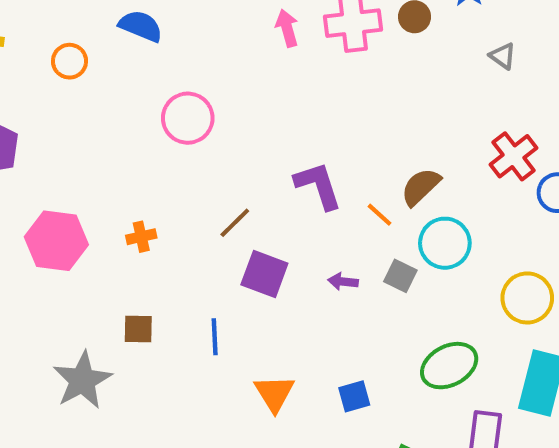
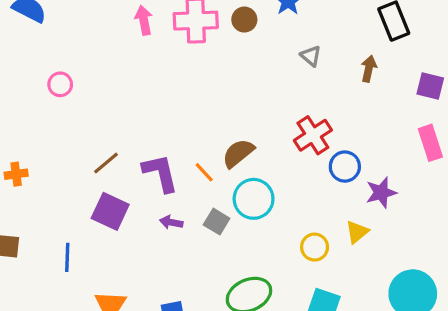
pink circle: (188, 118) -> (60, 84), size x0.6
purple L-shape: (318, 186) -> (160, 173), moved
brown line: (235, 223) -> (106, 163), moved
yellow circle: (527, 298) -> (315, 247), size x0.7

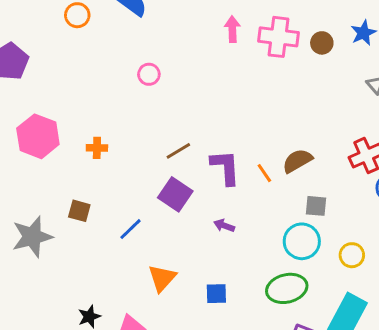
cyan circle: (254, 199) -> (302, 241), moved
purple arrow: (171, 222) -> (224, 226), moved
gray square: (217, 222) -> (316, 206), moved, turned -35
blue line: (67, 257) -> (131, 229), turned 35

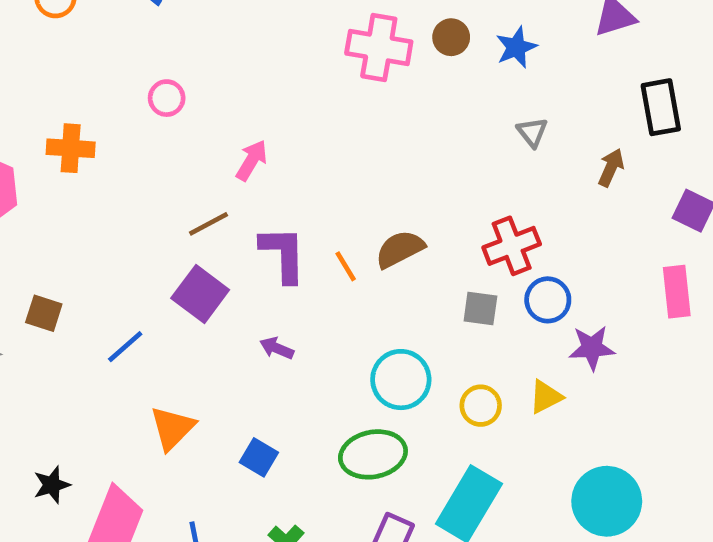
pink arrow: (232, 29) -> (252, 160), moved, turned 30
brown circle: (322, 43) -> (451, 37), moved
orange cross: (97, 148) -> (71, 148), moved, size x1.4
gray square: (316, 206) -> (480, 308), moved
blue square: (216, 294) -> (259, 457), turned 30

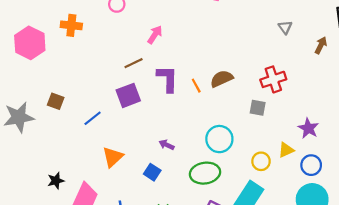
purple square: (200, 294) -> (128, 95), turned 30
blue circle: (548, 300) -> (311, 165), moved
purple arrow: (277, 348) -> (167, 145), moved
purple star: (592, 348) -> (308, 128), turned 30
yellow circle: (481, 406) -> (261, 161), moved

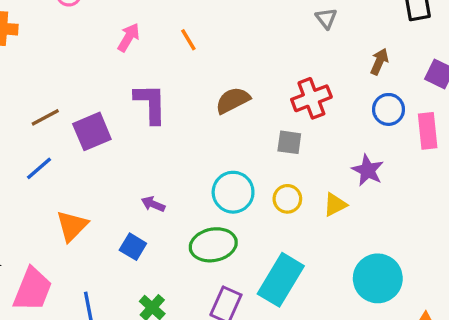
brown arrow: (321, 45) -> (379, 62), moved
brown line: (134, 63) -> (45, 117), moved
orange line: (196, 86) -> (188, 40), moved
yellow circle: (261, 161) -> (287, 199), moved
blue circle: (311, 165) -> (388, 109), moved

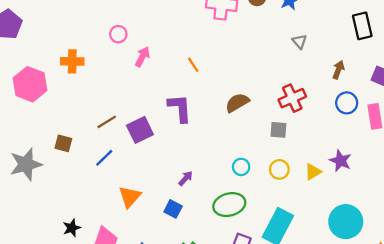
pink arrow: (129, 37) -> (142, 57), moved
orange line: (188, 40) -> (193, 65), moved
purple star: (368, 170) -> (340, 161), moved
cyan circle: (233, 192) -> (241, 167), size x0.6
purple arrow: (153, 204) -> (186, 178), turned 112

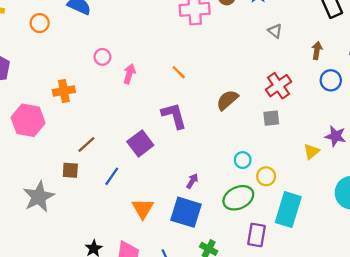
brown line: (107, 122) -> (86, 145), moved
yellow circle: (279, 169) -> (266, 176), moved
blue square: (173, 209) -> (186, 212), size x1.8

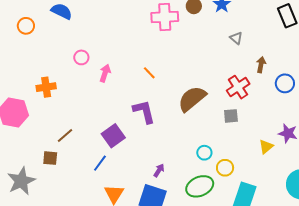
brown arrow: (317, 50) -> (261, 65), moved
brown semicircle: (227, 100) -> (192, 99), size x1.4
blue line: (112, 176) -> (100, 163), moved

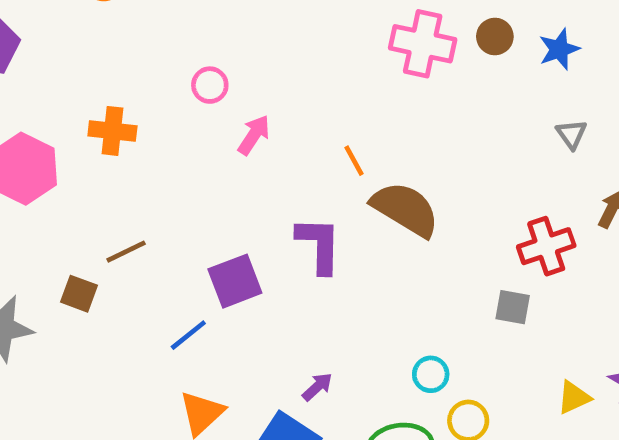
brown semicircle: (192, 99) -> (405, 209), moved, turned 56

